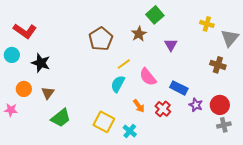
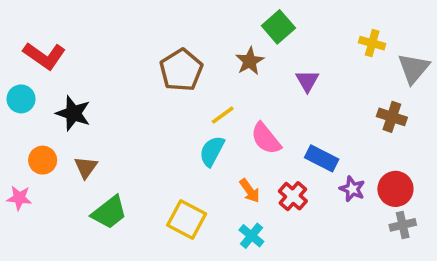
cyan cross: (130, 131) -> (251, 236), moved

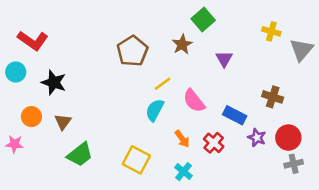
brown cross: (392, 117) -> (273, 97), moved

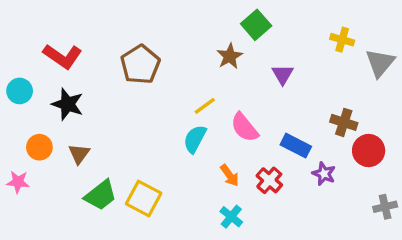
red L-shape: (33, 41) -> (63, 56), moved
brown pentagon: (132, 51) -> (140, 65), moved
red circle: (288, 138) -> (369, 151), moved
yellow square: (136, 160) -> (144, 198), moved
gray cross: (294, 164) -> (385, 207), moved

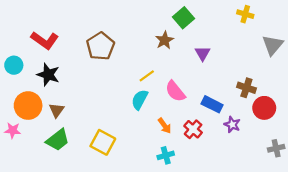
yellow cross: (342, 40) -> (245, 14), moved
orange circle: (39, 147) -> (28, 106), size x1.5
green trapezoid: (101, 195) -> (58, 140), moved
cyan cross: (231, 217) -> (166, 155), turned 35

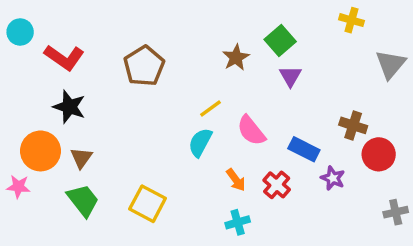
green square: (184, 18) -> (280, 40), moved
cyan circle: (14, 65) -> (20, 32), moved
green trapezoid: (58, 140) -> (83, 200), turned -90

